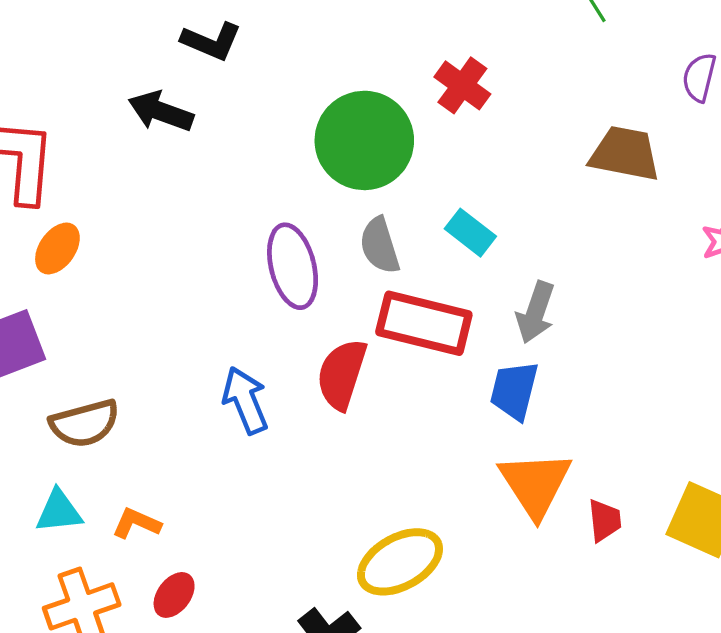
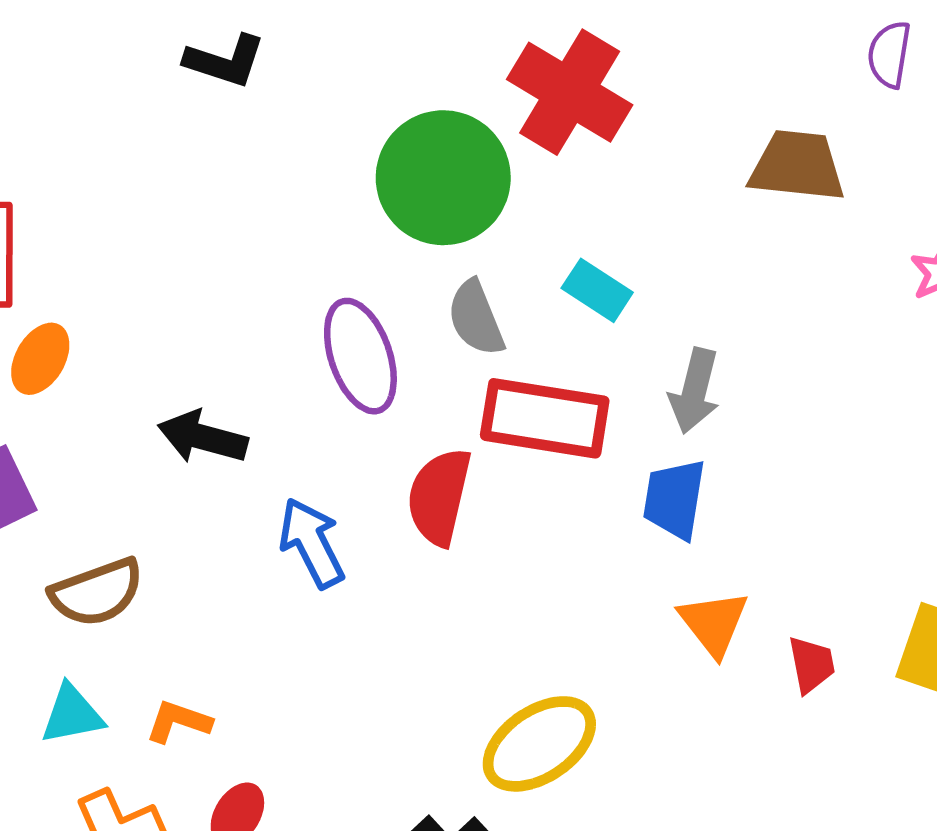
red cross: (462, 85) -> (570, 92), size x1.6
black arrow: (161, 111) -> (203, 437), moved
orange triangle: (535, 484) -> (714, 623), size x0.7

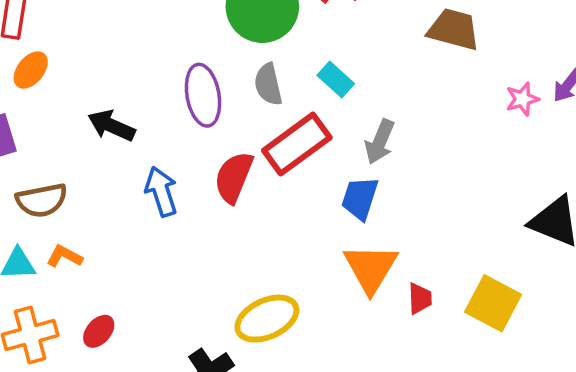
red rectangle: (545, 418) -> (297, 144), turned -54
orange triangle: (714, 623) -> (371, 268), size x1.4
orange L-shape: (178, 722) -> (64, 256), moved

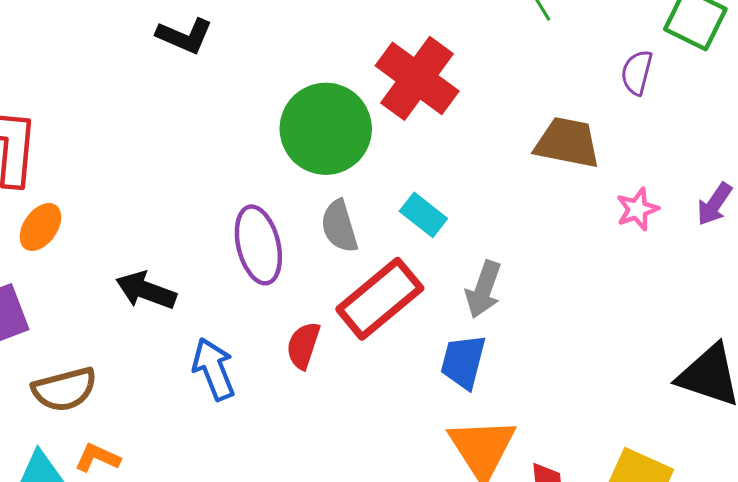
pink star: (522, 99) -> (637, 209), moved
red semicircle: (234, 177) -> (303, 345), size x0.7

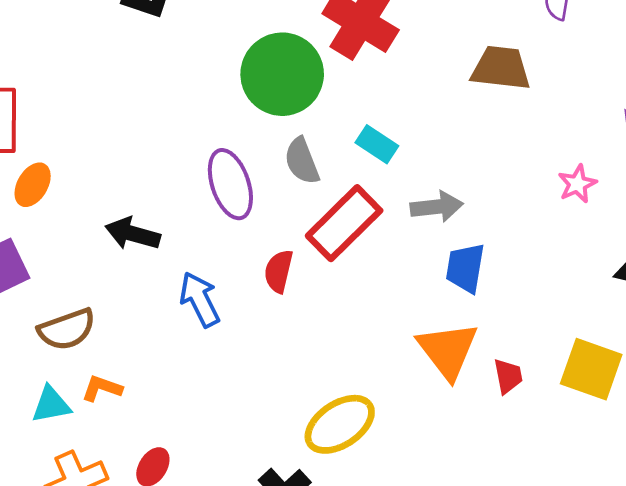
pink star: (637, 209) -> (577, 184), moved
gray arrow: (484, 289) -> (437, 207), turned -111
blue trapezoid: (463, 362) -> (465, 268), moved

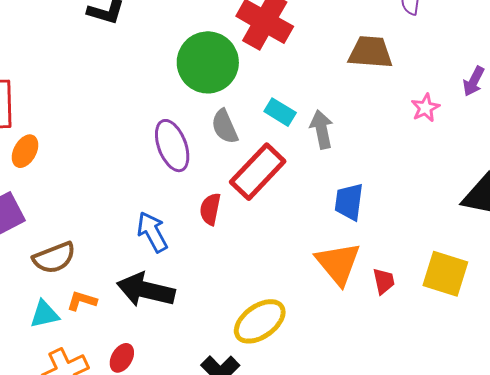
pink star: (577, 184) -> (425, 108), moved
gray arrow: (437, 207) -> (322, 129), moved, turned -93
black arrow: (133, 234) -> (146, 290), moved, size x1.4

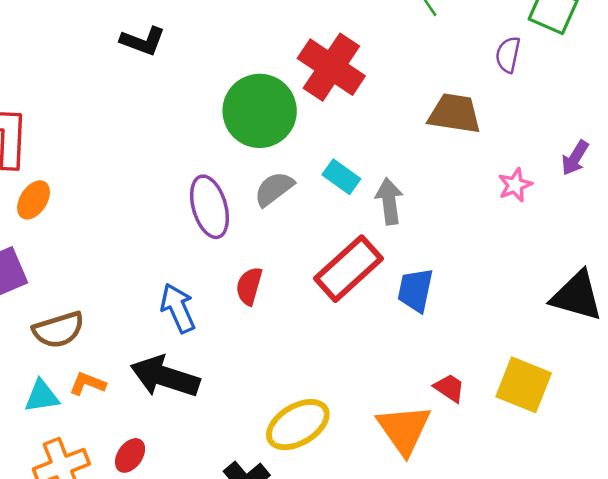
gray semicircle: (225, 127) -> (274, 189), turned 72
red rectangle: (258, 172) -> (348, 269), moved
orange triangle: (338, 264) -> (404, 429), moved
red trapezoid: (384, 281) -> (449, 388), turned -48

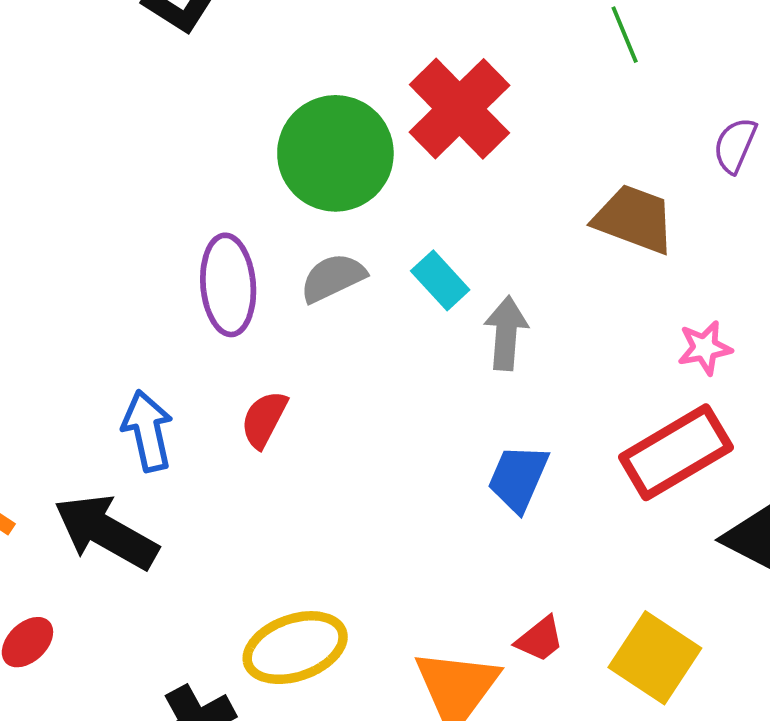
red rectangle: (348, 269) -> (676, 452), moved
red trapezoid: (449, 388) -> (540, 639), turned 96

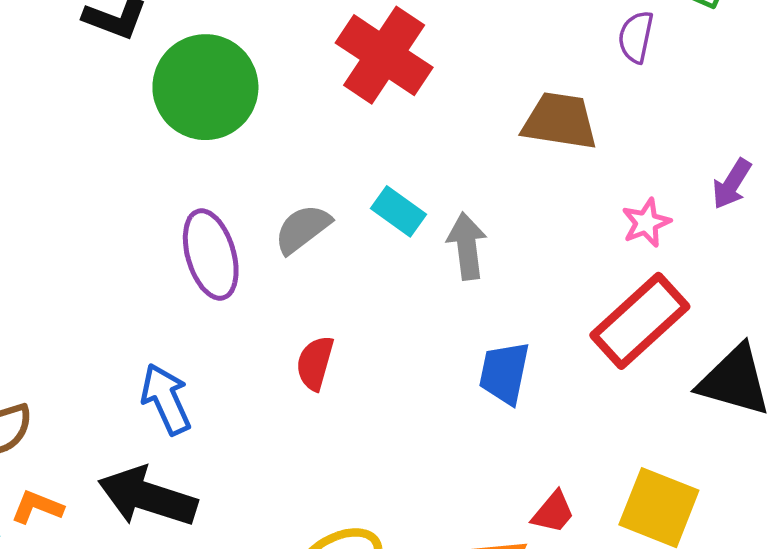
green circle: (335, 153) -> (205, 87), moved
red semicircle: (264, 419) -> (315, 363), moved

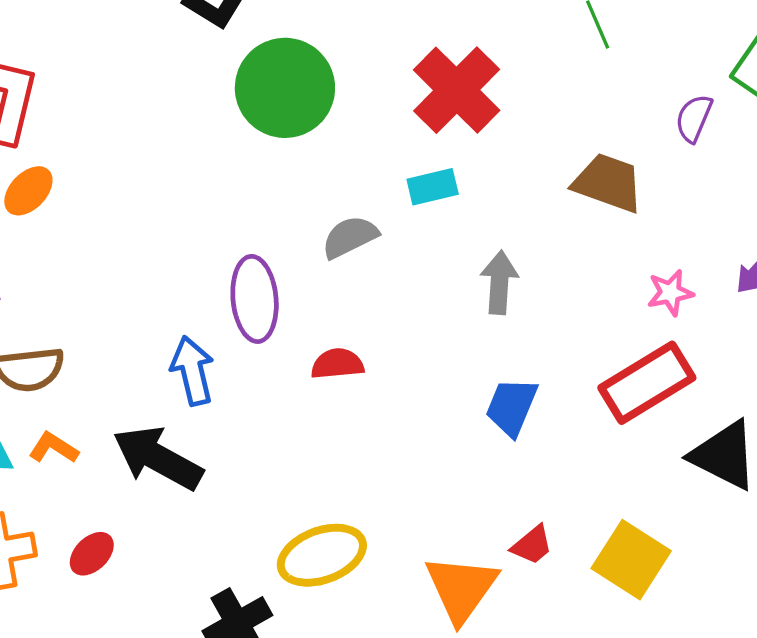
cyan rectangle: (399, 211) -> (433, 187), moved, turned -60
purple ellipse: (211, 254) -> (255, 299), moved
red semicircle: (315, 363) -> (337, 364), turned 58

